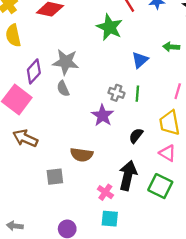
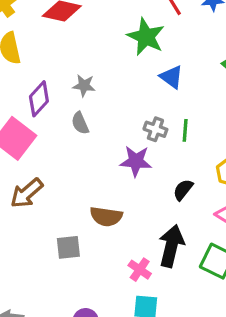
blue triangle: (140, 60) -> (171, 77), moved, turned -42
gray star: (66, 62) -> (84, 86), size x0.6
purple star: (103, 115) -> (136, 161), turned -30
brown arrow: (25, 138) -> (27, 193), turned -65

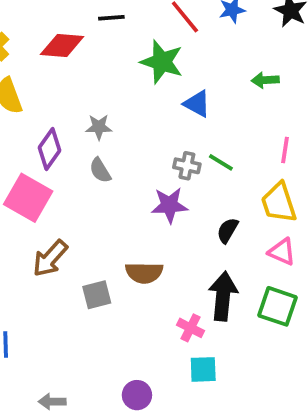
green line: (185, 130) -> (221, 162), turned -55
gray square: (68, 247) -> (97, 295), moved

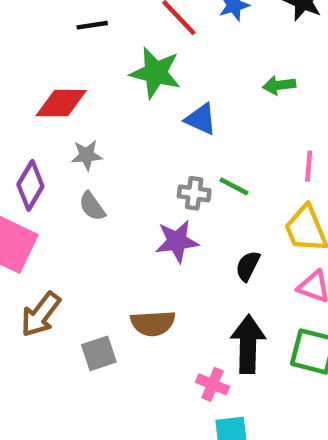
red diamond: (62, 46) -> (61, 103), moved

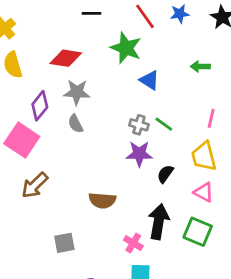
gray star: (87, 155) -> (77, 92), size x1.4
purple star: (177, 241) -> (139, 154), moved
gray square: (99, 353) -> (64, 243), moved

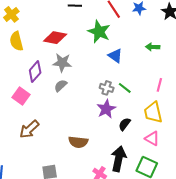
gray semicircle: (76, 124) -> (61, 86), turned 72
pink square: (22, 140) -> (21, 96), size x0.7
purple star: (139, 154) -> (106, 109), turned -30

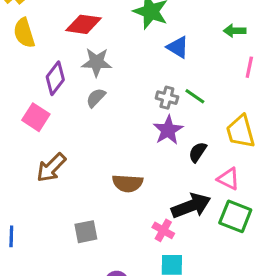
pink line: (159, 85) -> (249, 67), moved
pink triangle: (152, 138) -> (228, 179), moved
black arrow: (119, 159) -> (191, 206), turned 60

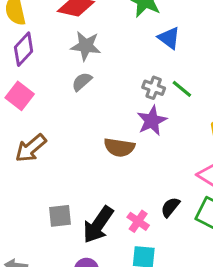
purple diamond: (55, 78) -> (24, 49), moved
black semicircle: (198, 152) -> (170, 207), moved
brown semicircle: (128, 183) -> (119, 147), moved
black arrow: (191, 206) -> (98, 225), moved, turned 141

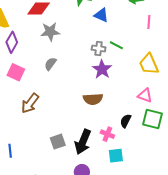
gray semicircle: (82, 82) -> (50, 64), moved
brown semicircle: (119, 147) -> (93, 99), moved

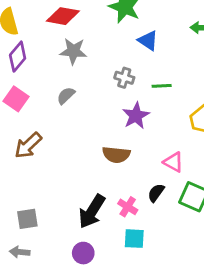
green line: (116, 45) -> (162, 86), turned -40
gray cross: (99, 48) -> (124, 78), moved
pink triangle: (145, 95) -> (173, 162), moved
gray square: (58, 142) -> (27, 219), moved

